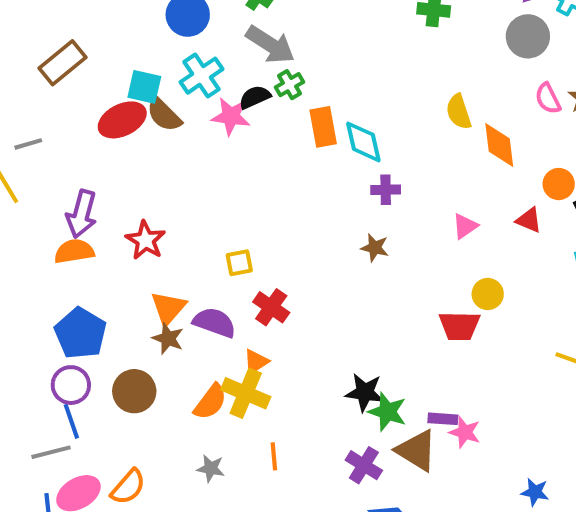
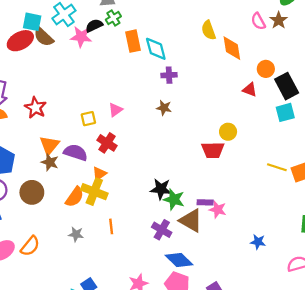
pink triangle: (465, 226) -> (115, 110), moved

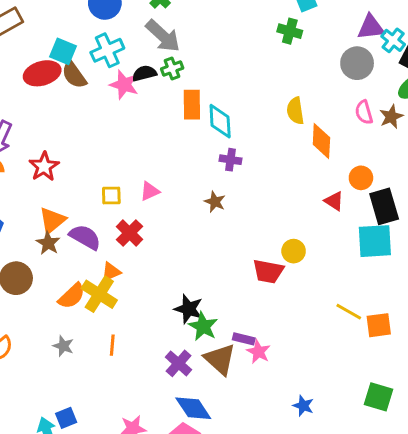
cyan square: (285, 112) -> (375, 241), size x1.4

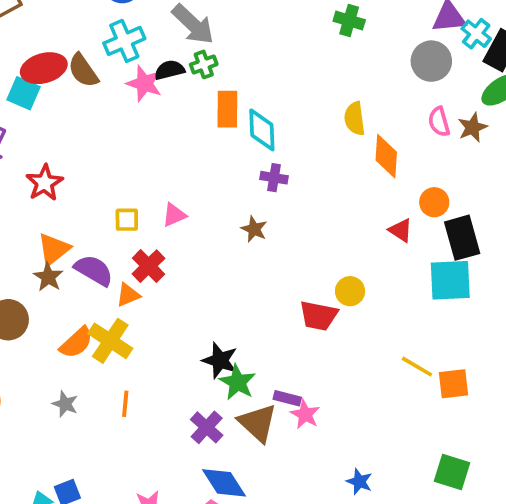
cyan square: (63, 51) -> (23, 93), moved
orange triangle: (111, 272) -> (128, 295), moved

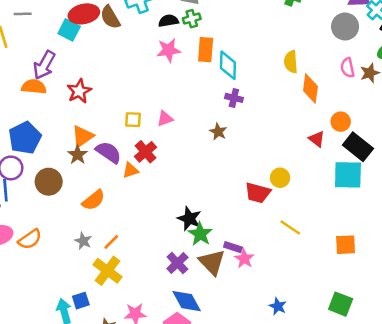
pink star: (144, 84) -> (169, 50), moved, turned -30
black rectangle: (462, 238) -> (358, 147), turned -40
yellow cross: (110, 341) -> (108, 271), moved
yellow line: (417, 367) -> (290, 228), moved
orange line: (125, 404) -> (111, 242), moved, turned 36

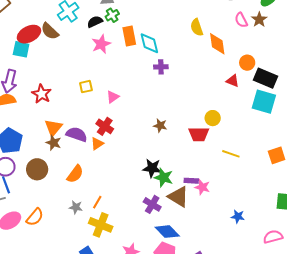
yellow square: (133, 120) -> (86, 87), moved
brown star: (218, 132) -> (160, 126), moved
cyan square: (348, 175) -> (264, 102), turned 30

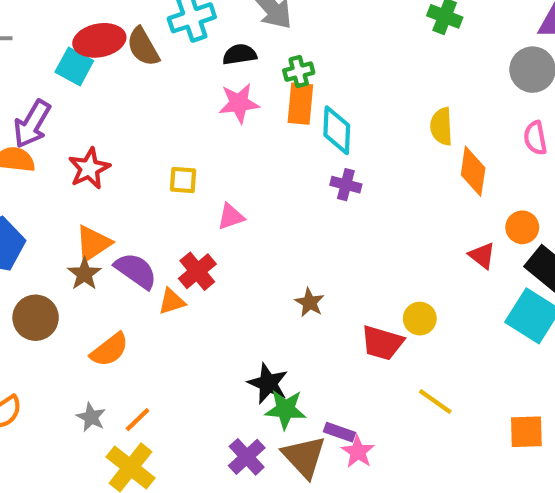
green cross: (112, 15) -> (299, 72), moved
green star: (164, 178) -> (285, 409), turned -30

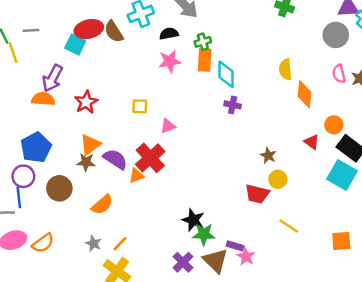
red cross: (197, 271) -> (150, 158), size x1.4
brown star: (84, 274) -> (86, 162), turned -30
brown star: (310, 302) -> (268, 155), moved

